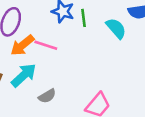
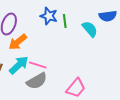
pink line: (46, 45) -> (38, 65), moved
gray semicircle: (47, 96) -> (37, 81), size x1.5

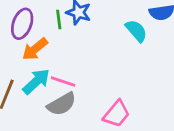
green line: (65, 21) -> (59, 19), moved

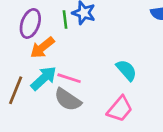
cyan semicircle: (136, 31) -> (126, 70), moved
gray semicircle: (62, 104) -> (68, 100), turned 64

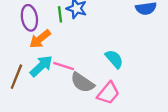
purple ellipse: (30, 23) -> (29, 18), turned -30
gray semicircle: (68, 100) -> (82, 83), moved

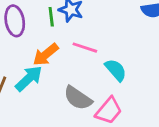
orange arrow: (40, 39) -> (46, 55), moved
pink line: (64, 66) -> (85, 48), moved

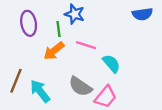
green line: (51, 17) -> (58, 29), moved
cyan arrow: (29, 78) -> (40, 91), moved, turned -85

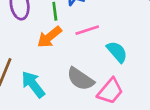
pink line: (86, 45) -> (87, 30), turned -36

